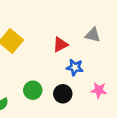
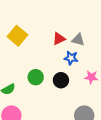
gray triangle: (93, 35) -> (78, 40), moved

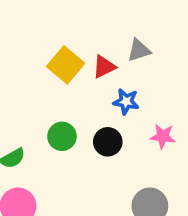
yellow square: (17, 36) -> (66, 65), moved
gray triangle: (78, 40) -> (139, 50), moved, turned -32

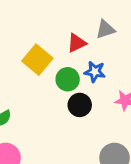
yellow square: (66, 65) -> (37, 60), moved
green circle: (62, 136) -> (68, 79), moved

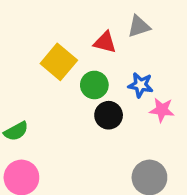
red triangle: (77, 43) -> (105, 42), turned 40
blue star: (95, 72) -> (141, 85), moved

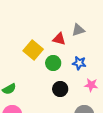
pink star: (162, 110) -> (91, 85), moved
black circle: (109, 115) -> (60, 89), moved

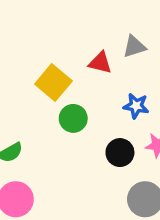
green circle: (53, 63) -> (73, 118), moved
black circle: (60, 89) -> (120, 153), moved

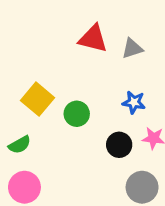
red triangle: (100, 63) -> (93, 39), moved, size x1.4
yellow square: (53, 82) -> (38, 99), moved

